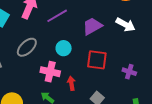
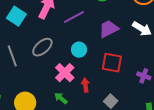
pink cross: (50, 72) -> (65, 73), turned 30

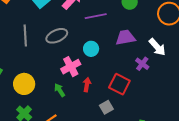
red square: (112, 63) -> (119, 84), moved
purple cross: (144, 76) -> (142, 64), moved

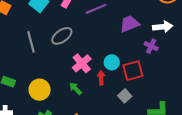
white arrow: (157, 47) -> (163, 27), turned -42
cyan circle: (91, 49) -> (112, 62), moved
red square: (119, 84) -> (133, 71), turned -30

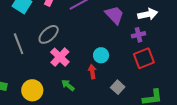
purple trapezoid: (129, 24) -> (114, 15), turned 75
purple cross: (151, 46) -> (139, 35), turned -32
pink cross: (82, 63) -> (60, 57), moved
red square: (133, 71) -> (144, 58), moved

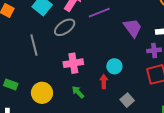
gray ellipse: (49, 34) -> (65, 27), moved
pink cross: (60, 57) -> (73, 63), turned 30

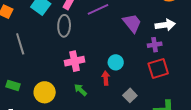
gray ellipse: (65, 27) -> (64, 26), turned -50
gray line: (34, 45) -> (20, 44), moved

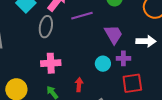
purple cross: (155, 45) -> (123, 58), moved
cyan circle: (116, 62) -> (103, 64), moved

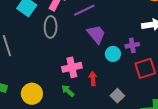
purple trapezoid: (113, 34) -> (96, 34), moved
pink cross: (51, 63) -> (72, 67), moved

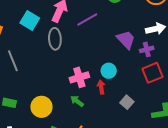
purple trapezoid: (96, 34) -> (126, 40), moved
purple cross: (132, 45) -> (147, 49), moved
cyan circle: (113, 54) -> (109, 71), moved

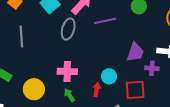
purple trapezoid: (126, 40) -> (135, 52), turned 45
red square: (153, 73) -> (135, 90), moved
pink cross: (79, 77) -> (67, 71), moved

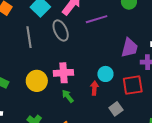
gray ellipse: (68, 29) -> (61, 30), turned -35
gray line: (21, 36) -> (29, 37), moved
yellow circle: (34, 89) -> (37, 81), moved

